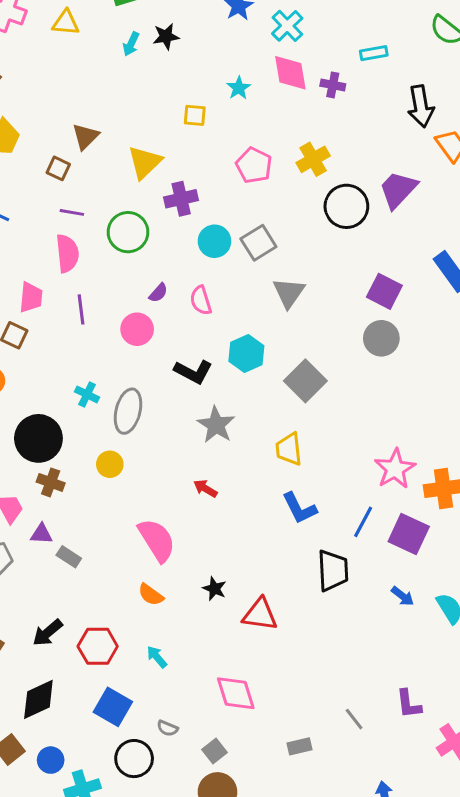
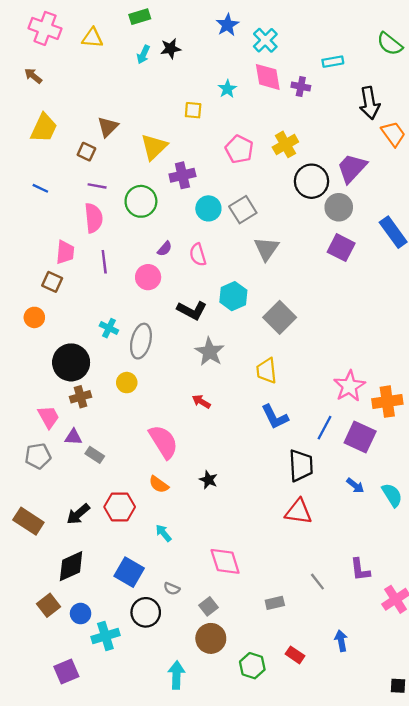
gray circle: (381, 338) -> (339, 207), moved
brown cross: (51, 482) -> (81, 397), turned -36
red triangle: (260, 614) -> (298, 512), moved
red hexagon: (98, 646) -> (120, 507), moved

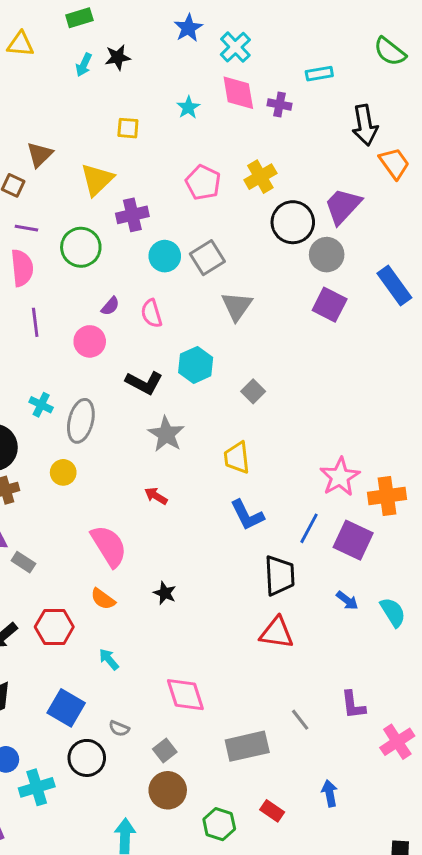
yellow square: (193, 110) -> (128, 128), moved
gray square: (280, 317) -> (253, 391), size x0.6
gray rectangle: (275, 603) -> (247, 746), size x1.8

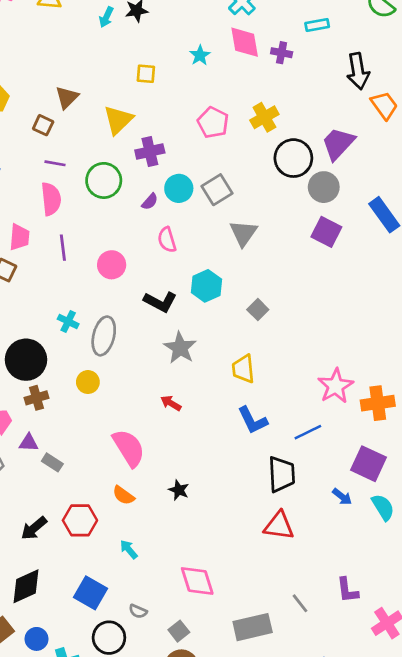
purple semicircle: (110, 306) -> (150, 202), moved
blue line: (309, 528) -> (308, 432), turned 36
purple square: (353, 540) -> (368, 464), moved

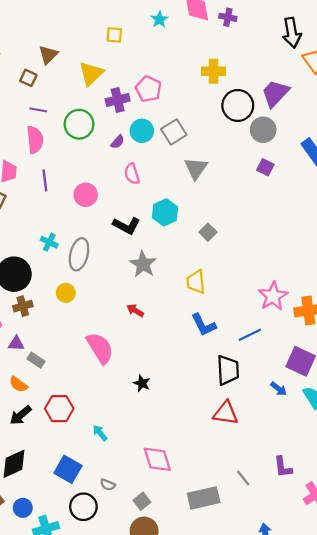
yellow cross: (264, 117) -> (214, 71), turned 30
pink pentagon: (213, 123) -> (148, 89), moved
purple square: (326, 232) -> (265, 167), size x0.7
orange semicircle: (123, 495) -> (18, 384), moved

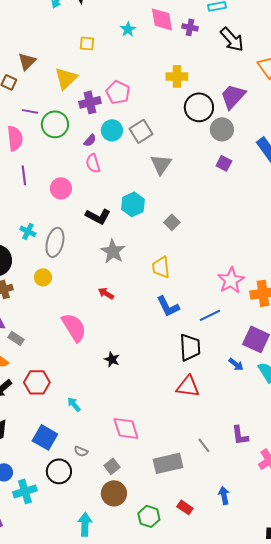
black arrow: (292, 33) -> (232, 39), moved, turned -32
purple line: (38, 110) -> (30, 111), moved
pink semicircle: (132, 174) -> (93, 163), moved

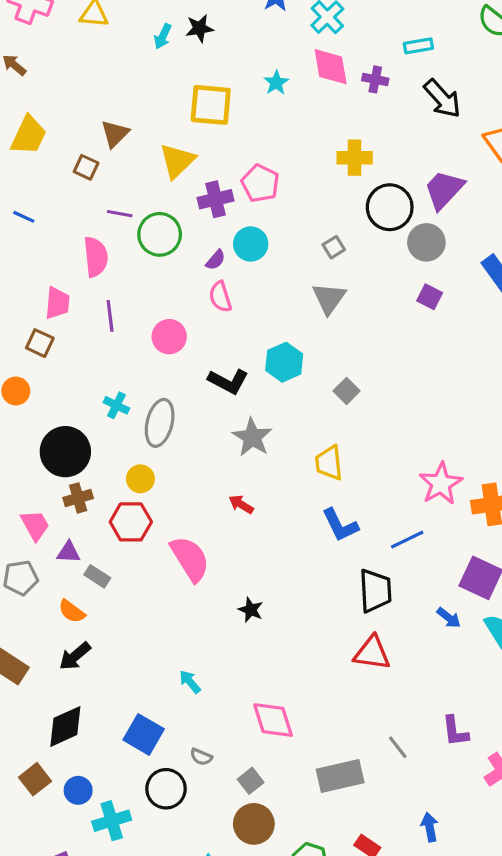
yellow square: (87, 43) -> (211, 105), size x1.8
gray square: (141, 131) -> (334, 247), moved, size x0.6
red hexagon: (37, 382) -> (131, 522), moved

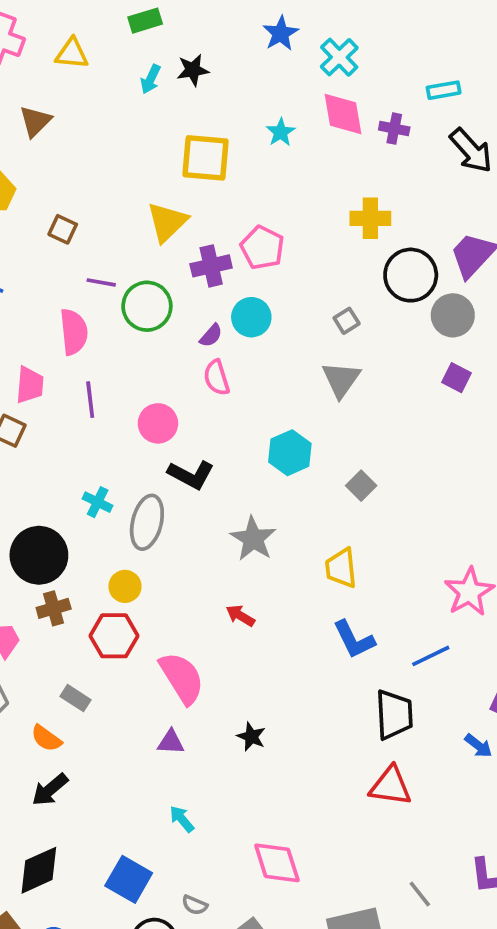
brown triangle: (115, 134) -> (35, 121), moved
black L-shape: (228, 381) -> (191, 475), moved
purple triangle: (69, 552) -> (171, 742), moved

